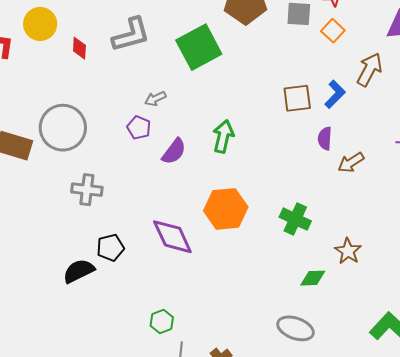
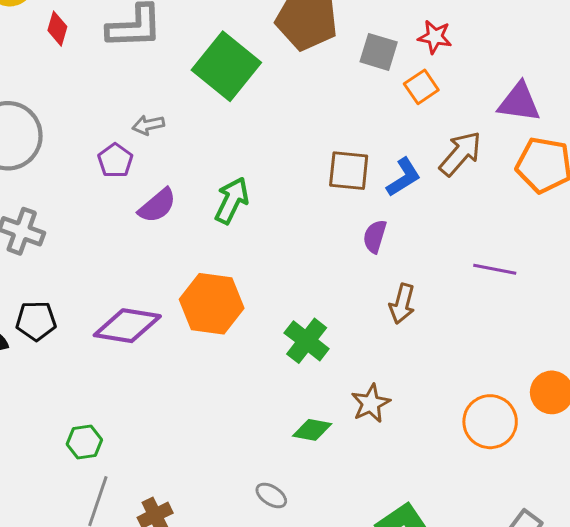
green square: (199, 47) -> (226, 66), turned -36
brown arrow: (351, 163) -> (402, 304), moved, turned -56
purple diamond: (172, 237) -> (127, 326), turned -69
gray ellipse: (296, 328) -> (271, 495), size x0.6

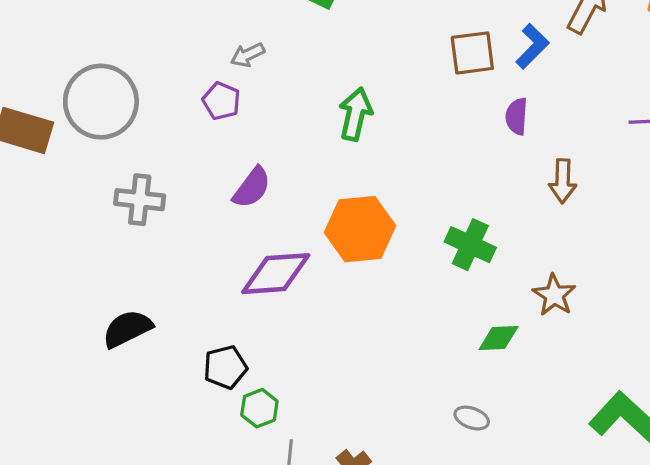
purple semicircle: (157, 206) -> (252, 188), moved
black pentagon: (36, 321) -> (225, 367), moved

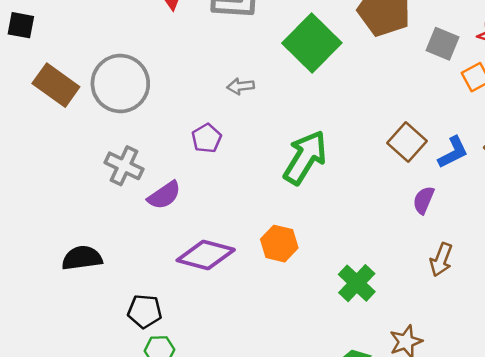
brown square: (472, 53) -> (407, 142), turned 30
purple pentagon: (221, 101) -> (207, 138), moved
green arrow: (355, 114) -> (305, 157), size x1.4
purple semicircle: (252, 188) -> (164, 195), moved
orange hexagon: (360, 229) -> (279, 244), size x0.7

